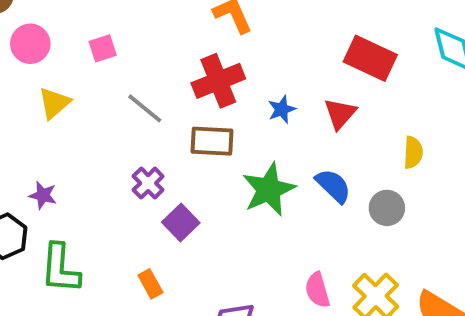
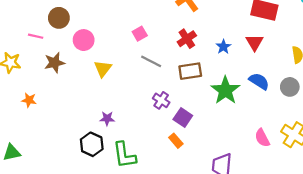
pink square: (103, 48) -> (140, 34), moved
red cross: (218, 81) -> (187, 39), size x0.7
orange rectangle: (150, 284) -> (176, 141), moved

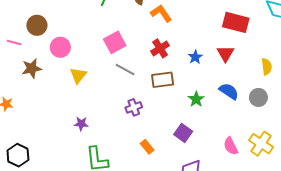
pink square: (140, 34) -> (115, 42), size x1.5
green star: (225, 90) -> (196, 99), size x0.6
purple cross: (161, 100) -> (134, 107), turned 35
purple square: (183, 118) -> (183, 133), moved
black hexagon: (92, 144) -> (18, 155), moved

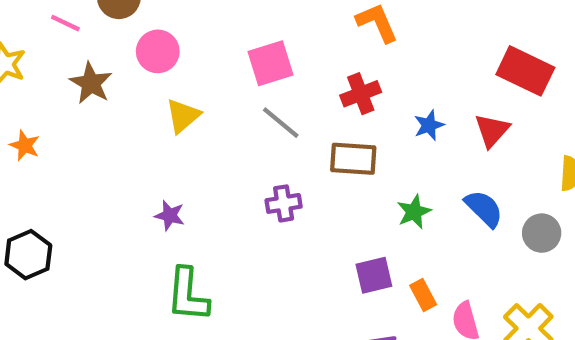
brown star: (32, 68) -> (91, 83), turned 30
purple square: (183, 133) -> (374, 275), turned 30
orange rectangle: (147, 147) -> (423, 295), moved

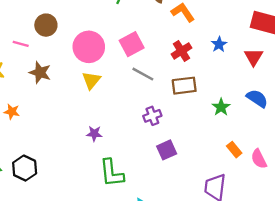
pink circle: (158, 51) -> (89, 47), moved, size x1.4
blue star: (429, 125) -> (219, 44), moved
purple square: (374, 275) -> (167, 150), moved

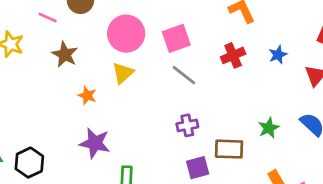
brown rectangle: (184, 86) -> (229, 149), moved
orange star: (12, 112) -> (87, 95), moved
purple star: (94, 134) -> (95, 143), moved, size x1.6

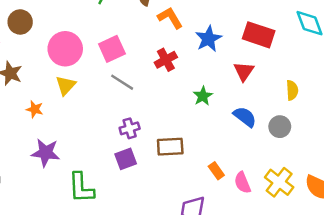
blue star: (278, 55) -> (208, 39), moved, size x1.5
green star: (269, 128) -> (203, 96), moved
purple square: (198, 168) -> (126, 159), moved

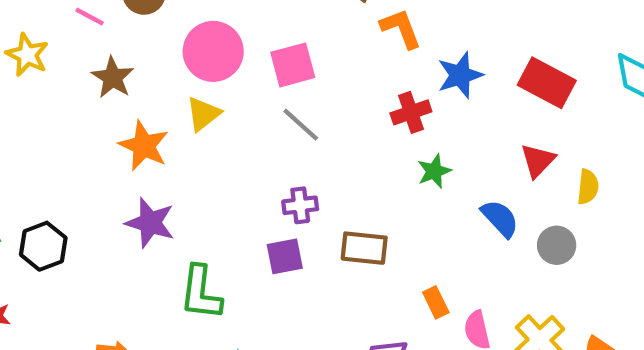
red cross: (166, 60) -> (411, 112), moved
red triangle: (244, 71) -> (538, 161), moved
orange star: (35, 109) -> (144, 146), size x1.6

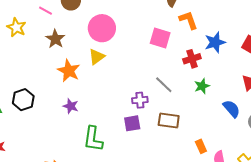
pink square: (293, 65) -> (160, 38), moved, turned 30
gray line: (301, 125) -> (164, 85), moved
purple star: (150, 223) -> (71, 106), size x0.7
black hexagon: (43, 246) -> (23, 100), moved

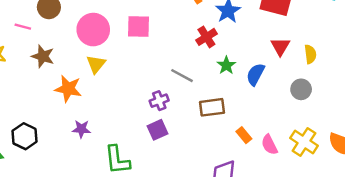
pink square: (160, 38) -> (139, 26), moved
blue semicircle: (232, 109) -> (255, 74), moved, turned -96
brown rectangle: (169, 121) -> (212, 107), moved

